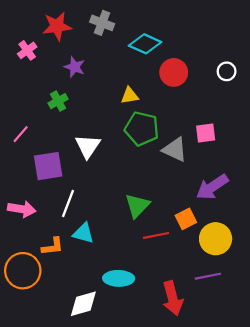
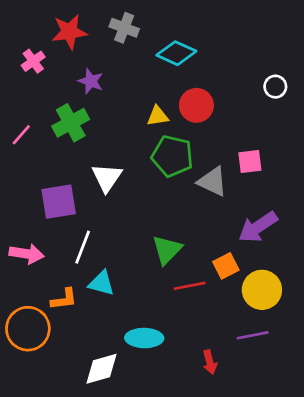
red circle: (174, 72) -> (196, 105), moved
green cross: (58, 101) -> (71, 123), size x1.5
pink line: (21, 134) -> (21, 135), moved
red arrow: (173, 298) -> (210, 362), size x0.6

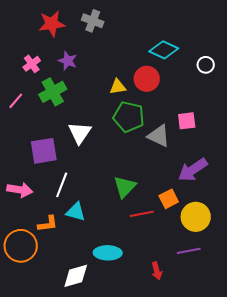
cyan diamond: (176, 53) -> (164, 50), moved
pink cross: (33, 61) -> (32, 64), moved

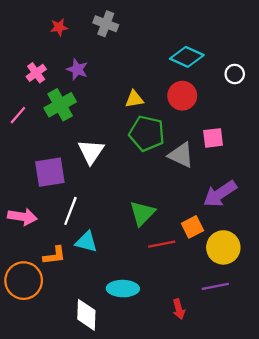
red star: (52, 24) -> (59, 27), size x0.6
red circle: (147, 79) -> (182, 96), moved
white diamond: (76, 276) -> (86, 315), turned -72

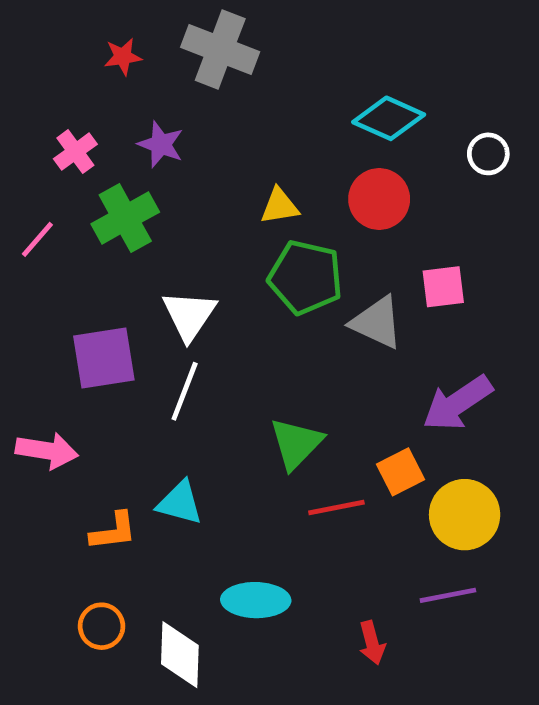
gray cross: (106, 24) -> (220, 50), size x1.4
white line: (70, 211) -> (185, 391), moved
orange circle: (24, 281) -> (101, 626), moved, size x0.6

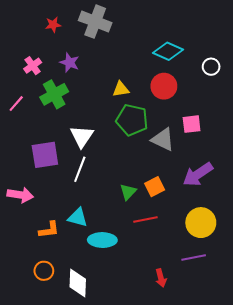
green triangle: (296, 443) -> (128, 192), size x0.7
orange square: (400, 472) -> (155, 187), moved
cyan ellipse: (256, 600) -> (102, 240), moved

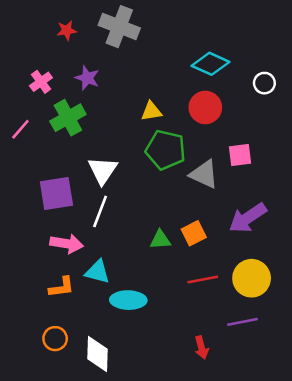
green triangle: (128, 192) -> (160, 240), turned 42
pink arrow: (20, 195) -> (67, 244), moved
red line: (145, 219) -> (203, 279), moved

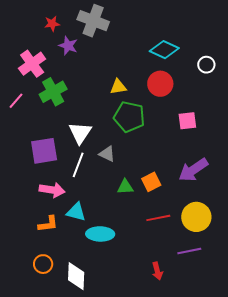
purple star: (87, 78) -> (68, 46), moved
pink cross: (41, 82) -> (32, 64), size x1.5
gray triangle: (204, 174) -> (107, 154), moved, size x0.7

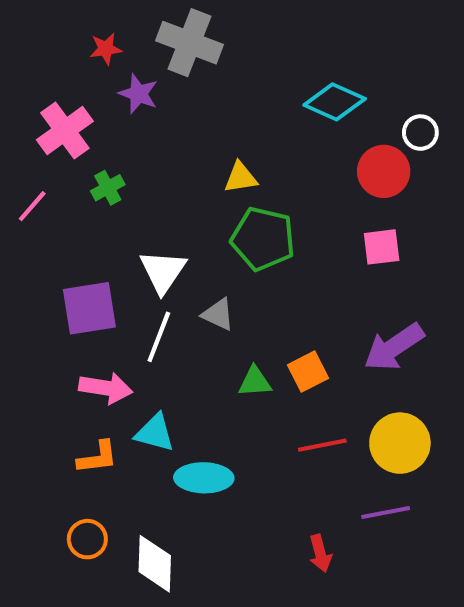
red circle: (160, 84) -> (384, 171), moved
green cross: (53, 92) -> (108, 188), size x0.6

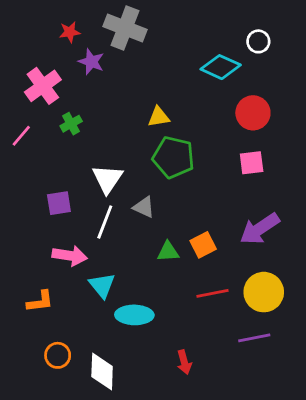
white circle: (420, 133) -> (258, 41), moved
purple square: (89, 308) -> (59, 203), size x0.7
cyan triangle: (155, 433) -> (102, 285), turned 36
orange L-shape: (98, 457) -> (40, 301), moved
red arrow: (320, 553) -> (184, 362), moved

